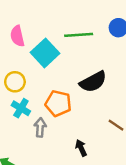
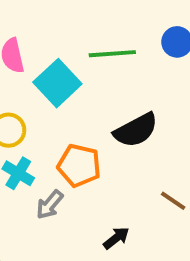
gray arrow: (40, 127) -> (50, 205), turned -144
black arrow: (81, 148) -> (116, 238), turned 77

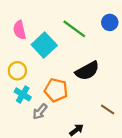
green line: (112, 54) -> (74, 29), turned 40

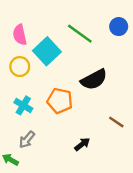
yellow circle: (17, 71) -> (20, 67), moved
gray arrow: (40, 112) -> (27, 140), moved

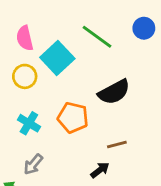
brown line: (116, 122) -> (117, 144), moved, turned -49

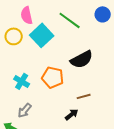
pink semicircle: (25, 38) -> (27, 15), moved
yellow circle: (25, 76) -> (14, 36), moved

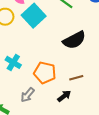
orange pentagon: (53, 77) -> (45, 73), moved
gray arrow: (25, 110) -> (28, 95), moved

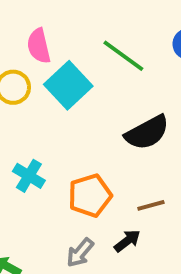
orange pentagon: (45, 73) -> (90, 196), turned -30
gray arrow: (28, 95) -> (80, 253), moved

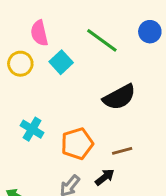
cyan square: (68, 85) -> (61, 62), size x0.7

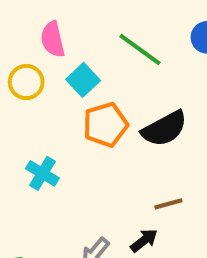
orange pentagon: (77, 144) -> (105, 125), moved

